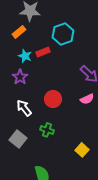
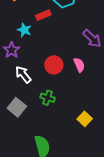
cyan star: (25, 56) -> (24, 30), moved
purple star: (20, 77) -> (12, 50), moved
pink semicircle: (87, 99) -> (79, 65), moved, turned -88

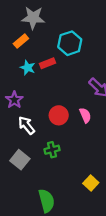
cyan star: (24, 30) -> (28, 68), moved
green cross: (48, 98) -> (52, 150), turned -32
yellow square: (85, 119) -> (91, 183), moved

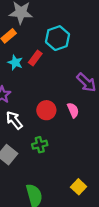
red rectangle: (48, 63) -> (35, 58), turned -32
yellow square: (91, 183) -> (79, 187), moved

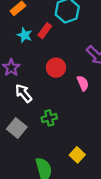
red circle: (46, 110) -> (56, 68), moved
yellow square: (79, 187) -> (77, 155), moved

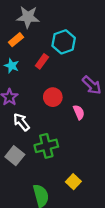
cyan star: (25, 35) -> (12, 66), moved
green cross: (49, 118) -> (46, 146), size x1.5

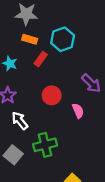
orange rectangle: (16, 40) -> (30, 39), moved, turned 56

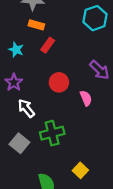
cyan hexagon: (63, 39) -> (95, 18), moved

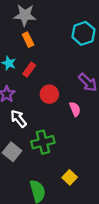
orange rectangle: (36, 25) -> (28, 40), turned 48
red rectangle: (48, 45) -> (29, 70), moved

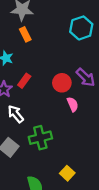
red rectangle: (29, 70) -> (24, 81), moved
red circle: (49, 94) -> (62, 83), moved

